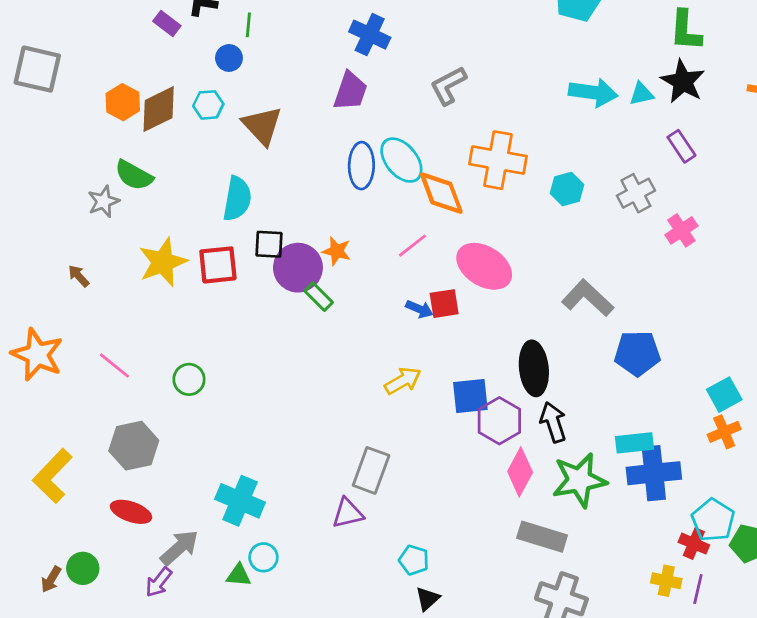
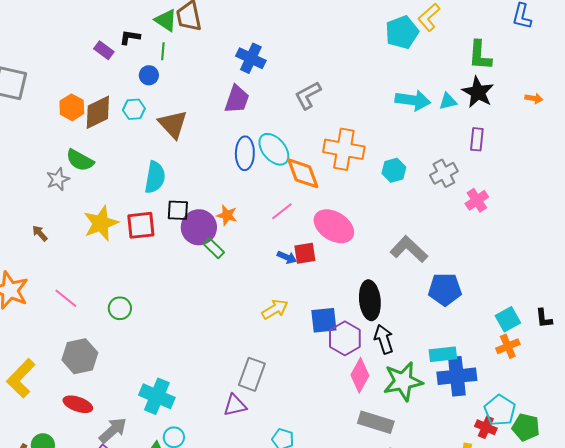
purple rectangle: (681, 146) -> (477, 139), turned 40

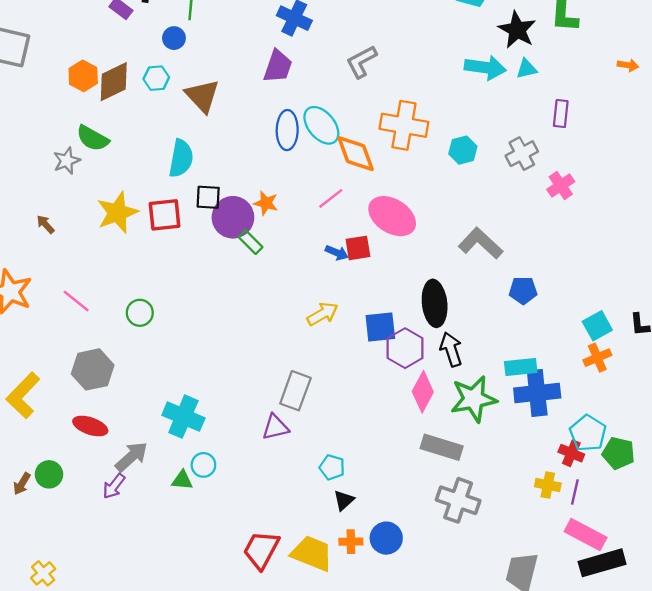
black star: (478, 92) -> (517, 30), moved
blue pentagon: (445, 289) -> (523, 290), size x0.7

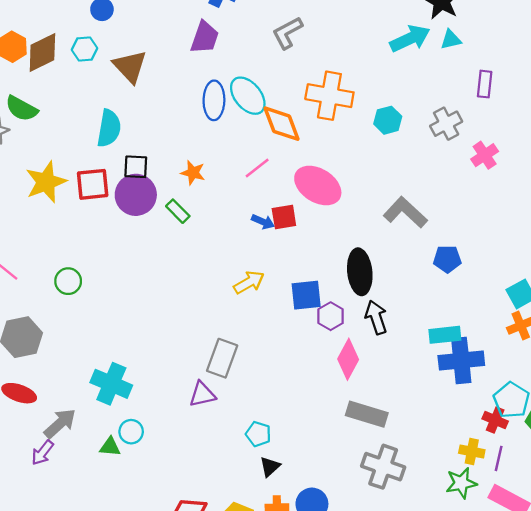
cyan arrow: (485, 68) -> (410, 39), turned -33
purple circle: (233, 217) -> (136, 195), moved
purple hexagon: (405, 348) -> (331, 316), size x0.7
green star: (473, 399) -> (461, 483), moved, size x0.7

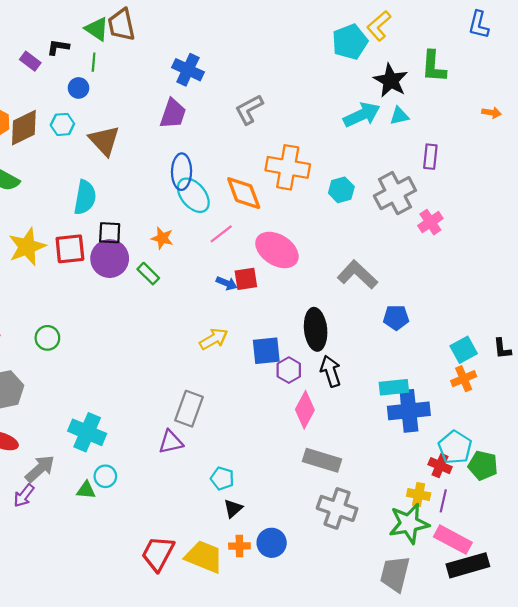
cyan ellipse: (248, 96) -> (193, 195), moved
gray cross: (446, 124) -> (395, 193), size x1.4
green star: (461, 483) -> (409, 523), size x1.4

